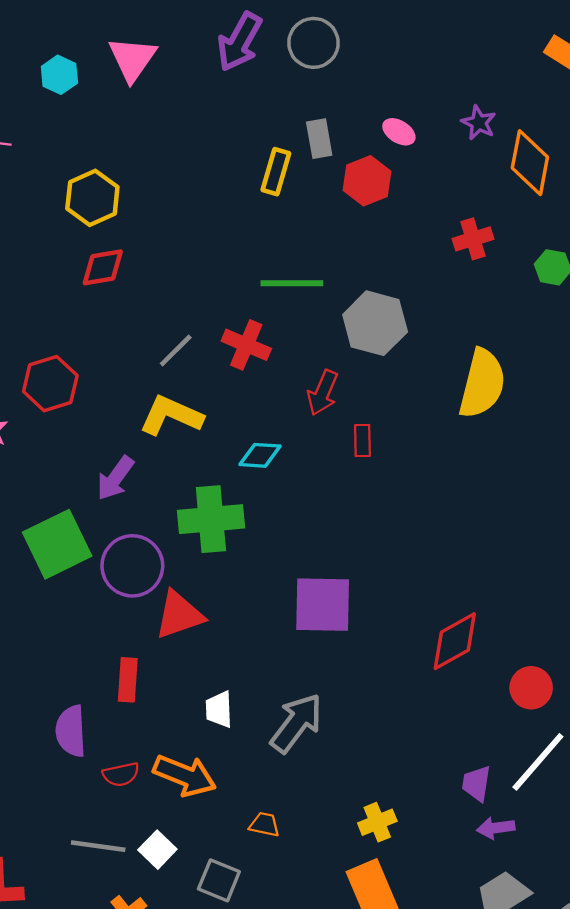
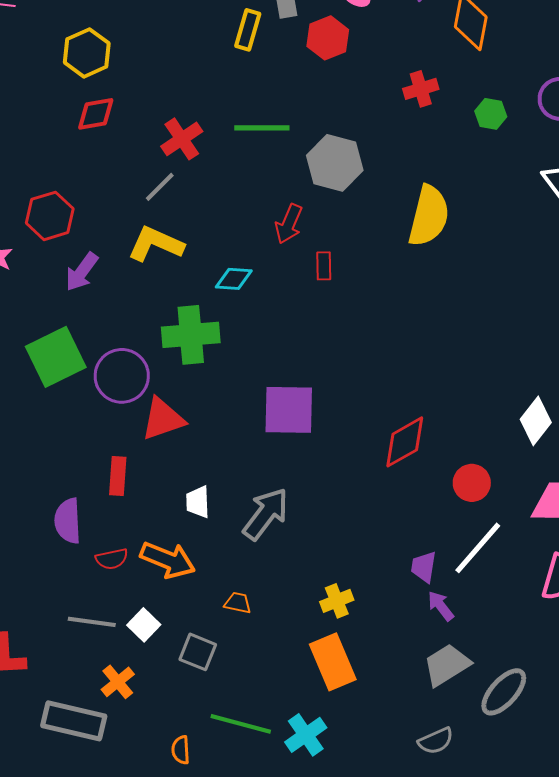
red cross: (246, 345) -> (182, 139), moved, turned 33
purple arrow: (115, 478) -> (82, 272), moved
purple arrow: (496, 828) -> (441, 606), turned 60

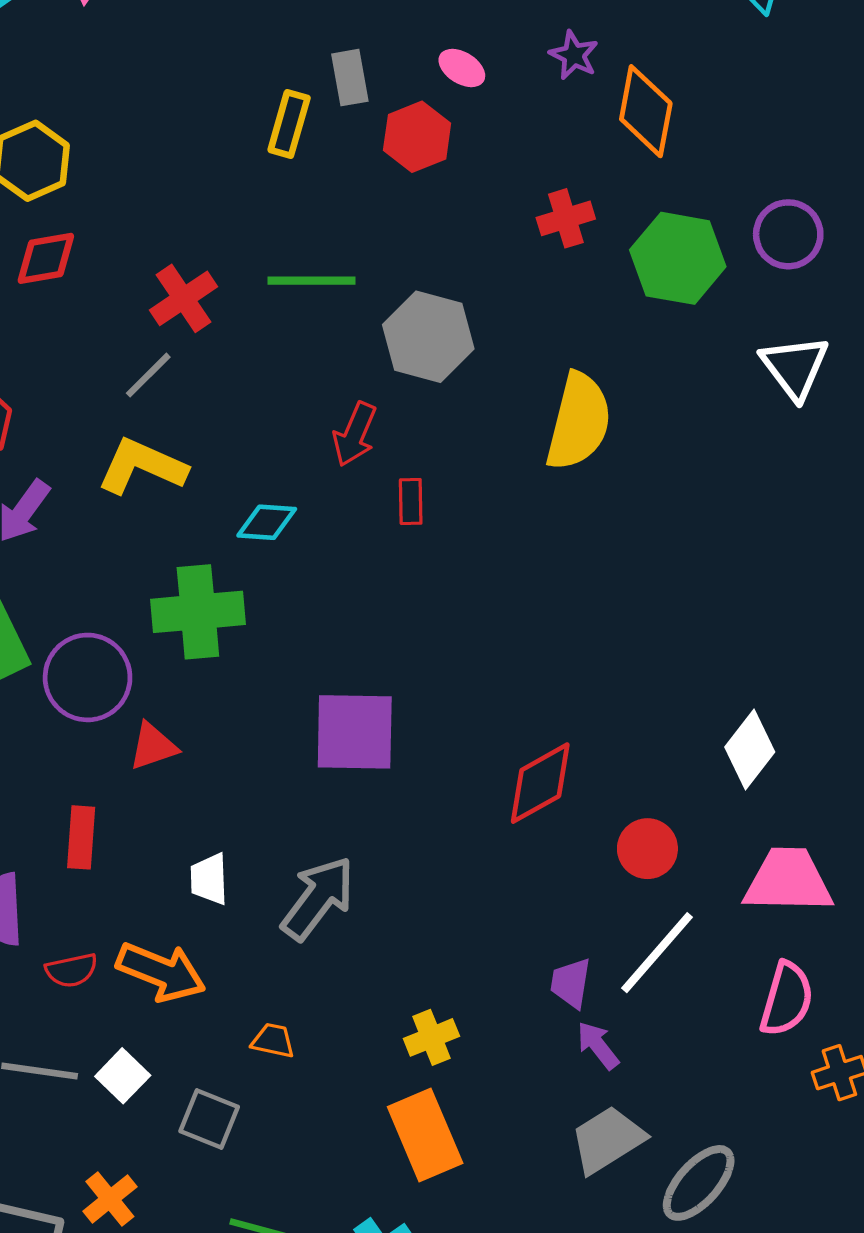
green hexagon: (491, 114) -> (678, 258), size x1.8
red triangle: (163, 419) -> (153, 746), size x0.7
orange cross: (118, 682) -> (110, 1199), moved

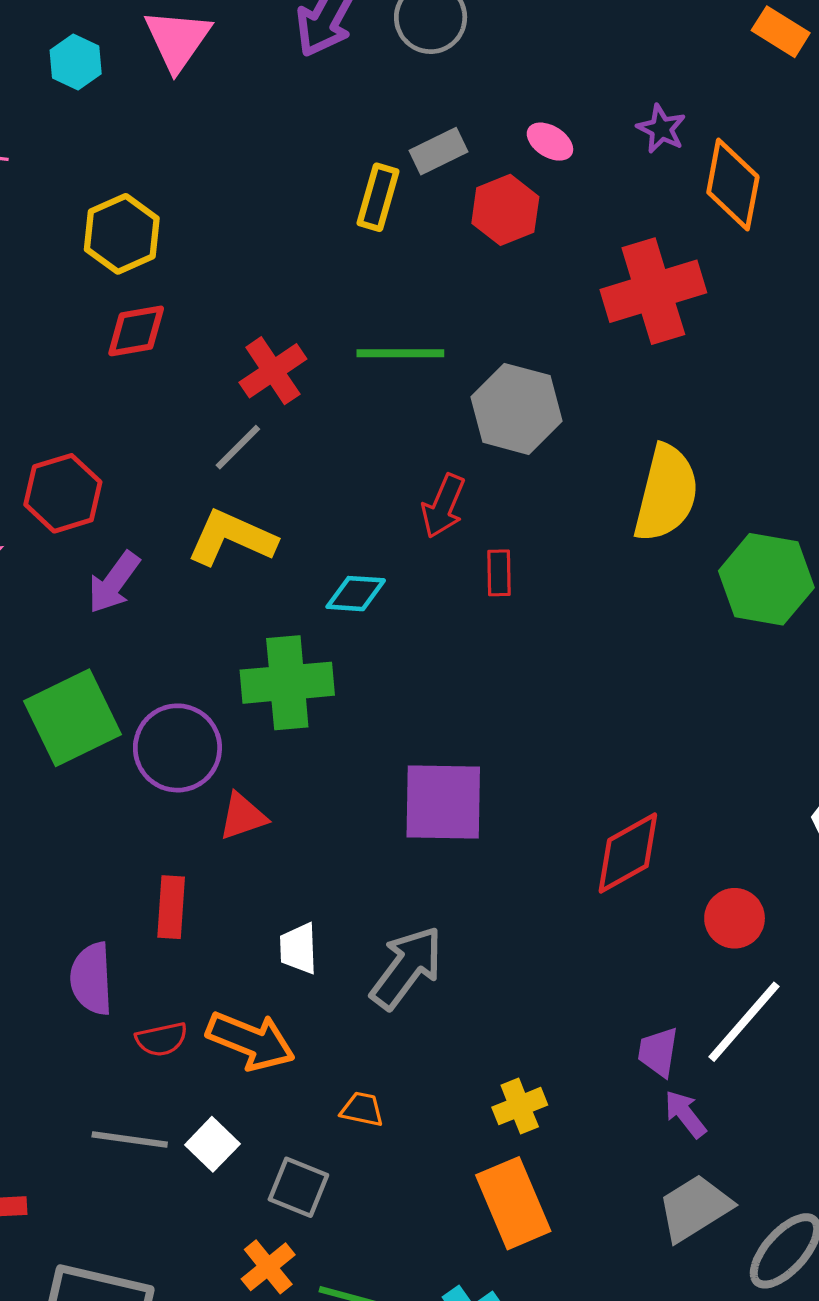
gray rectangle: (350, 78) -> (438, 151), turned 74
red cross: (566, 218) -> (653, 291), size x1.8
green hexagon: (678, 258) -> (766, 579), moved
orange cross: (110, 1199) -> (268, 1267), moved

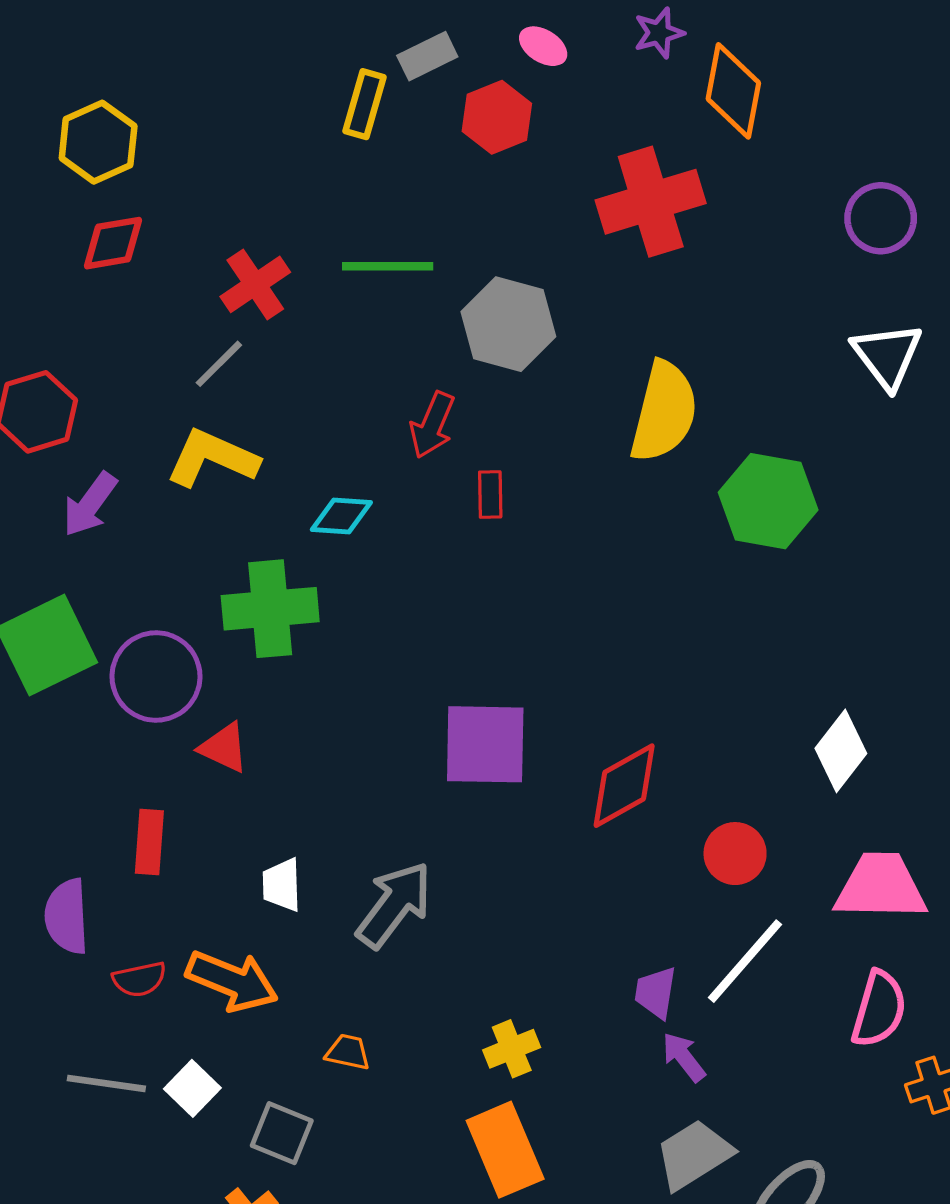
purple star: (661, 129) -> (659, 33), turned 30
purple square: (443, 802) -> (485, 744), moved
red triangle: (243, 816) -> (224, 748), turned 44

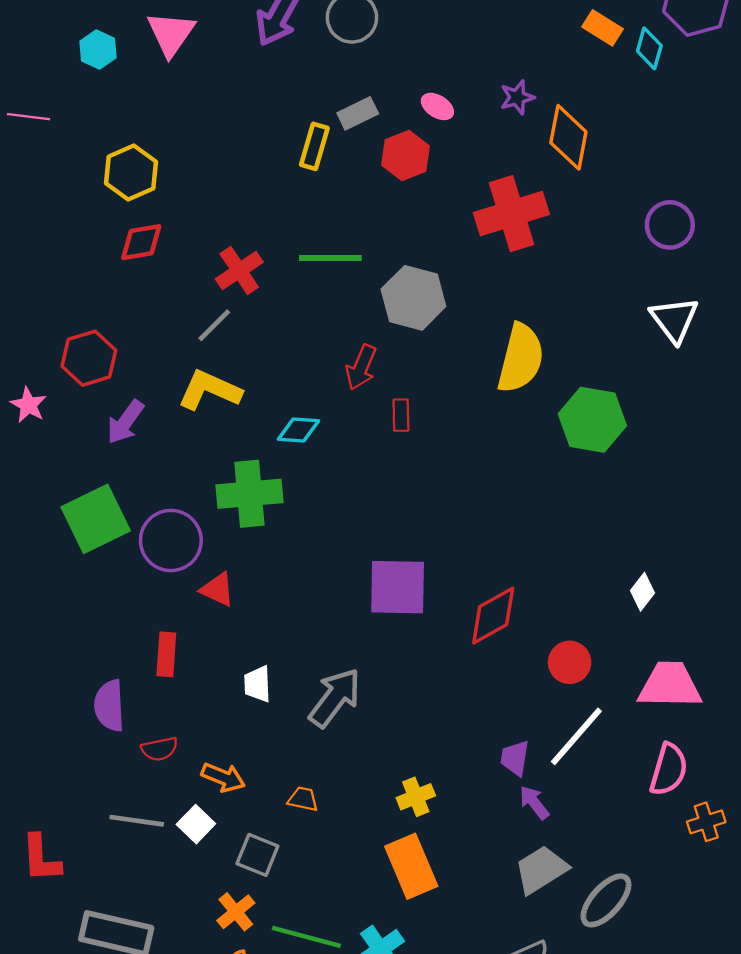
white diamond: (841, 751) -> (642, 592), size x0.7
orange arrow: (232, 981) -> (223, 777), moved, size x0.7

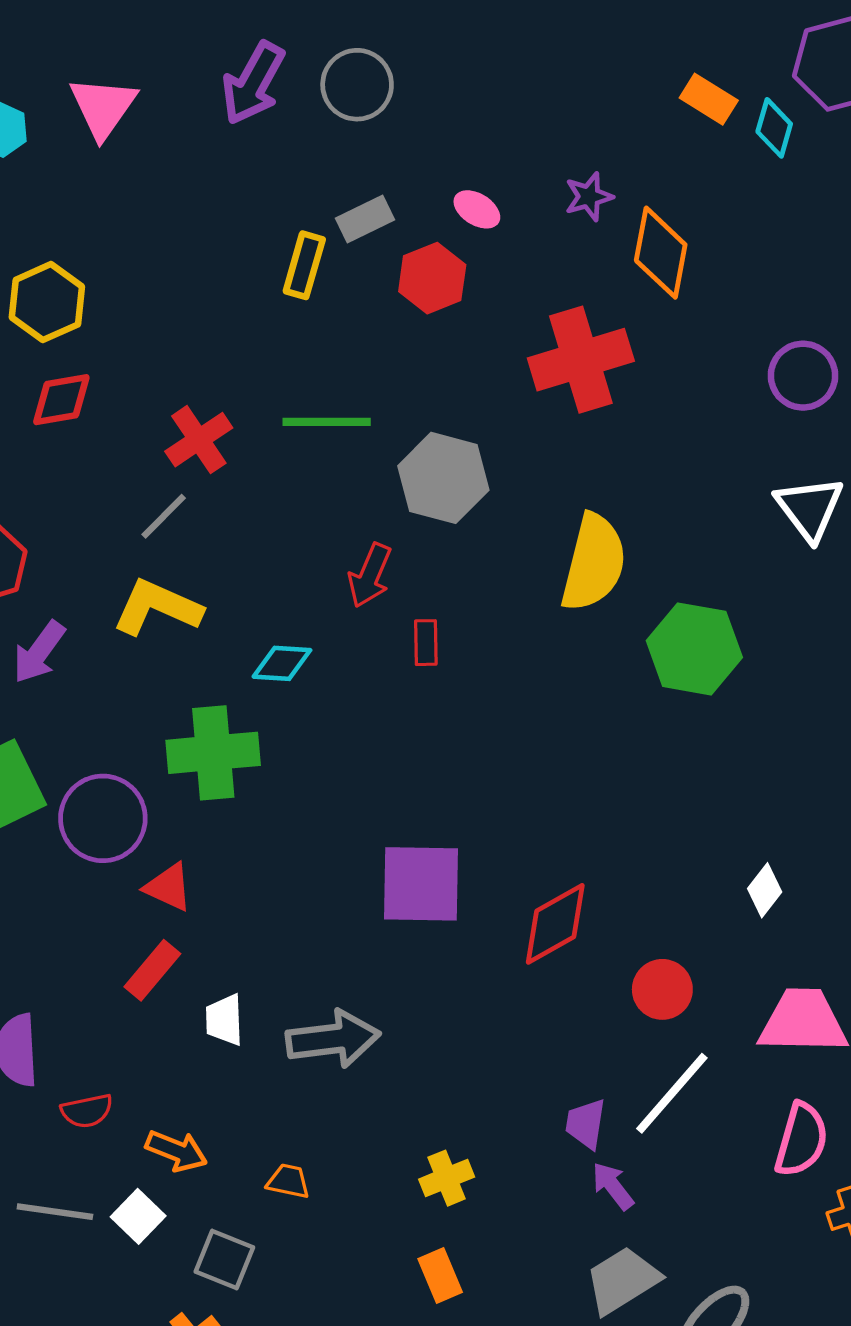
red rectangle: (166, 654) -> (152, 970), moved, turned 36
gray arrow: (335, 698) -> (333, 1039), turned 46
orange rectangle: (411, 866) -> (440, 1276), size x0.6

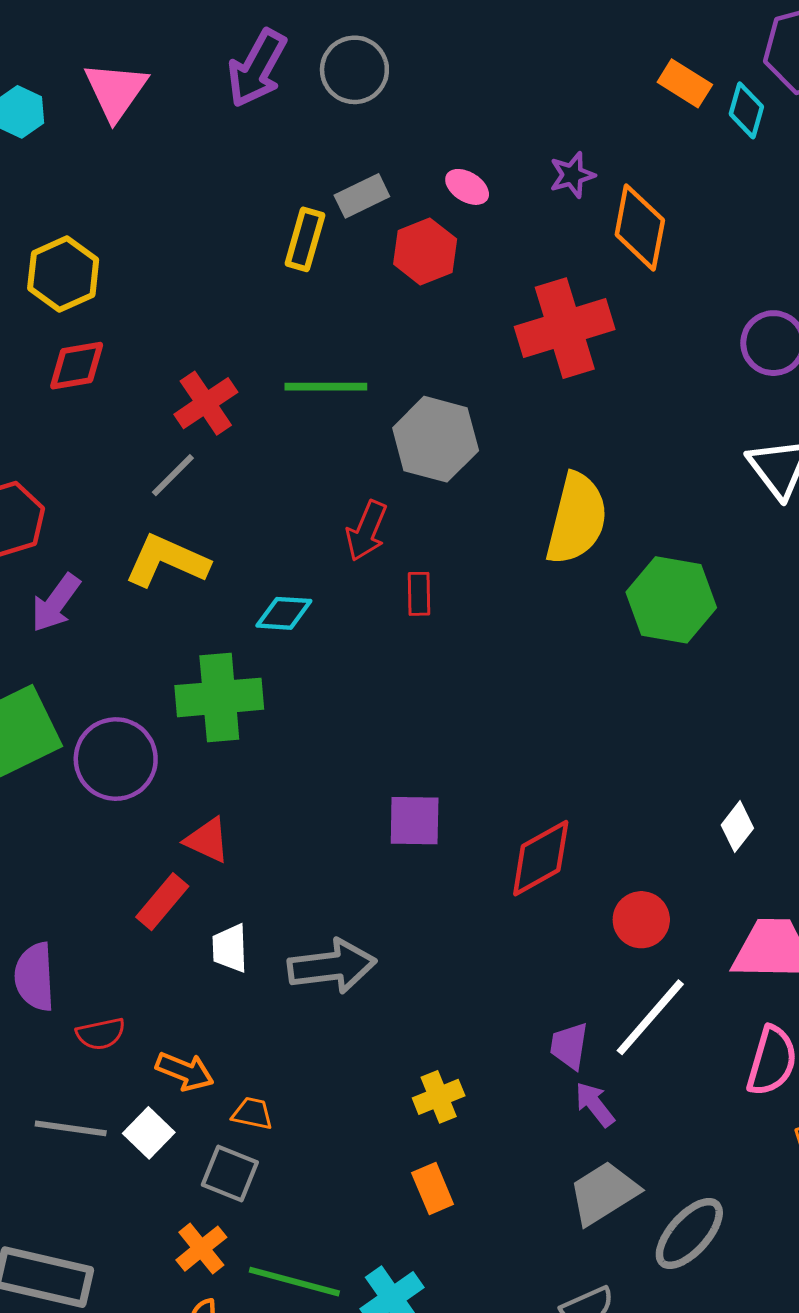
purple square: (421, 884) -> (415, 821), size x0.7
red triangle: (168, 887) -> (207, 840), moved
orange trapezoid: (288, 1181) -> (252, 1113), moved

